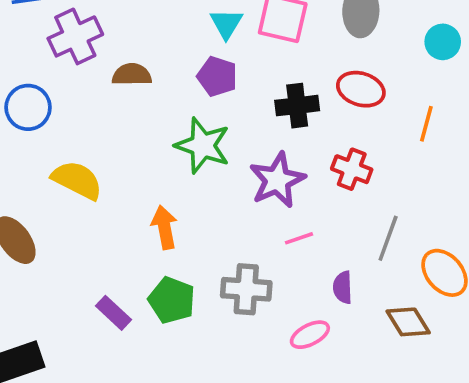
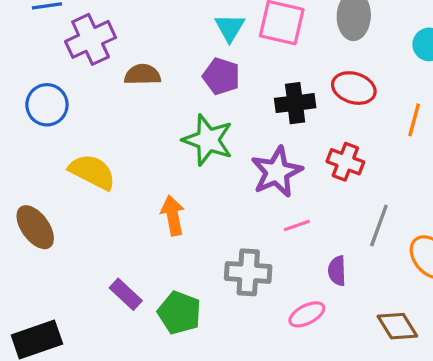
green pentagon: (172, 300) -> (179, 313), moved
brown diamond: (408, 322) -> (397, 326), moved

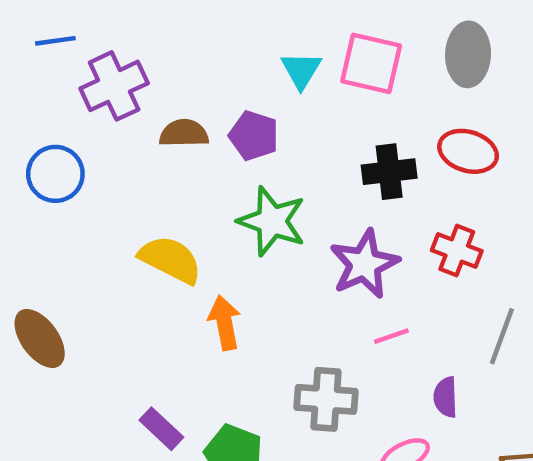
purple pentagon: (221, 76) -> (254, 136), moved
yellow semicircle: (92, 172) -> (170, 260), moved

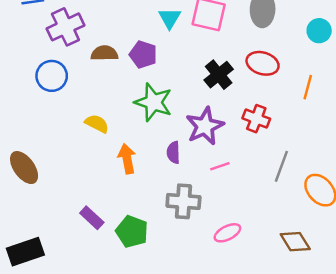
black cross: (389, 172) -> (219, 75), turned -32
blue circle: (55, 174) -> (52, 76), moved
yellow semicircle: (170, 260) -> (97, 124), size x0.7
purple semicircle: (445, 397) -> (173, 152), moved

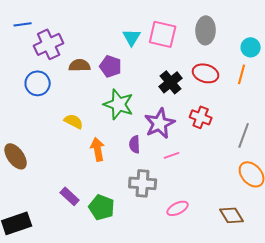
orange line: (308, 87) -> (242, 74), moved
gray line: (281, 166) -> (244, 135), moved

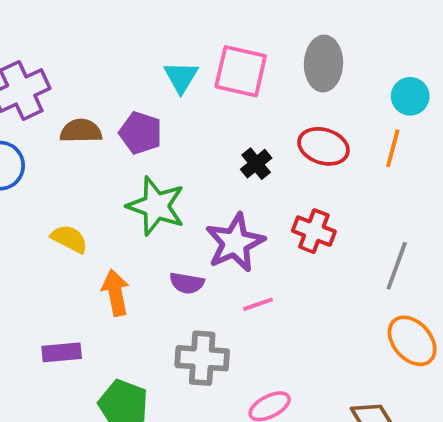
black cross: (171, 82) -> (256, 164), size x0.7
purple semicircle: (135, 144) -> (187, 283), turned -78
purple rectangle: (70, 196) -> (62, 352), moved, turned -48

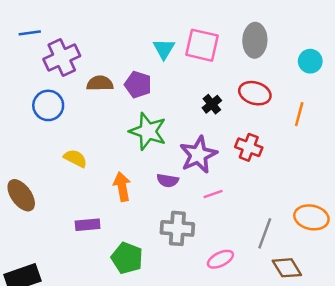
orange line: (393, 148) -> (299, 114), moved
yellow semicircle: (69, 239) -> (75, 158), moved
gray line: (397, 266) -> (265, 233), moved
orange ellipse: (412, 341) -> (311, 217), turned -36

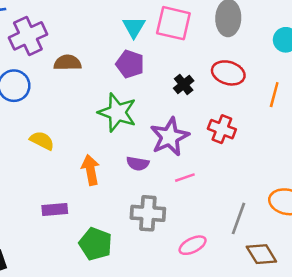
purple pentagon: (138, 85) -> (130, 64), moved

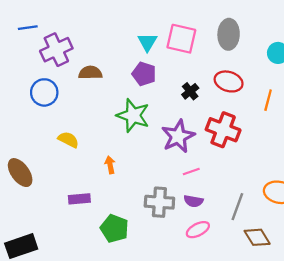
red cross: (222, 129) -> (223, 130), size x1.4
purple semicircle: (138, 164) -> (193, 201), moved
orange arrow: (90, 170) -> (110, 165), size x0.7

